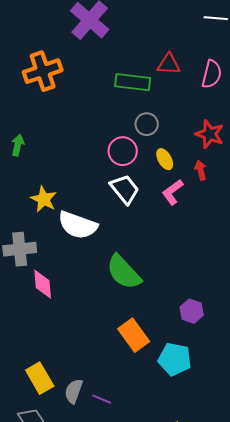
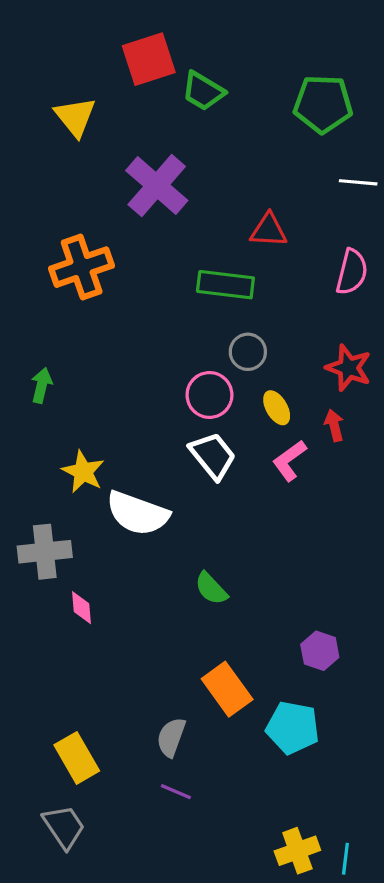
red triangle: (169, 64) -> (269, 230), moved
green semicircle: (124, 272) -> (211, 588), size x0.6
pink diamond: (43, 284) -> (82, 608), size x0.7
gray semicircle: (74, 391) -> (171, 737), moved

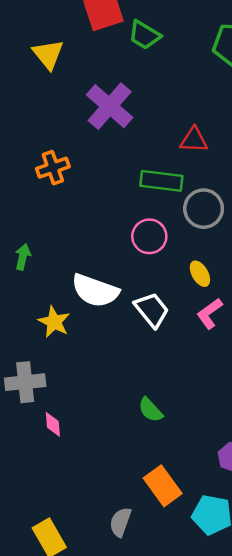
orange cross: (82, 267) -> (53, 168), size x0.7
gray circle: (248, 352) -> (204, 209), moved, size x1.4
pink circle: (209, 395) -> (149, 236), moved
white semicircle: (138, 513) -> (95, 291), moved

